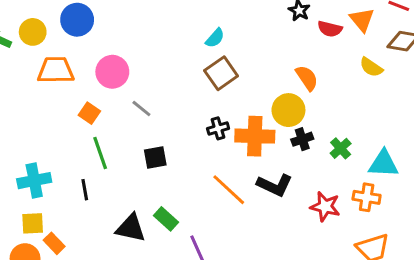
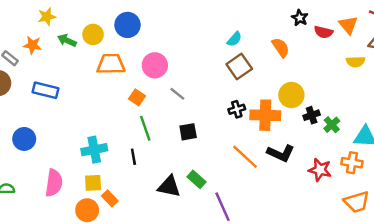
yellow semicircle: (371, 67) -> (356, 62), turned -36
orange semicircle: (307, 78) -> (281, 48), moved
black cross: (302, 139) -> (312, 115), moved

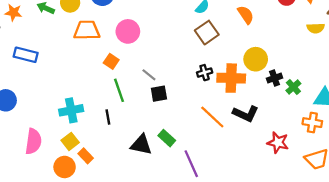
gray line: (177, 94) -> (149, 75), moved
red star: (320, 170) -> (278, 143), moved
yellow square: (93, 183) -> (70, 141), turned -35

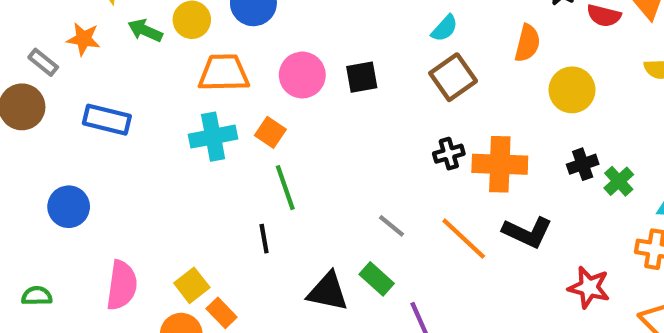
orange semicircle: (246, 15) -> (527, 43), turned 48
yellow circle: (256, 59) -> (572, 90), moved
gray line: (149, 75) -> (391, 226), moved
black square: (159, 94) -> (362, 77), moved
cyan cross: (71, 110) -> (213, 137), moved

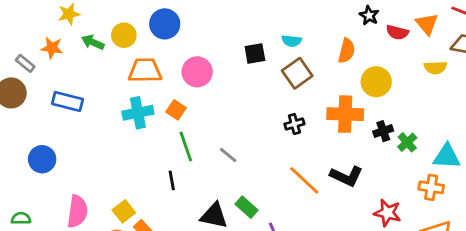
cyan semicircle: (445, 28) -> (292, 41), turned 54
black square: (362, 77) -> (255, 54), moved
orange cross: (500, 164) -> (345, 114), moved
gray line: (391, 226) -> (228, 155), moved

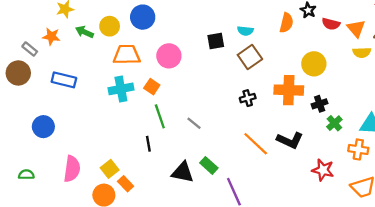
orange triangle: (427, 24) -> (356, 28), moved
orange semicircle: (347, 51) -> (286, 23), moved
green cross: (407, 142) -> (334, 123), moved

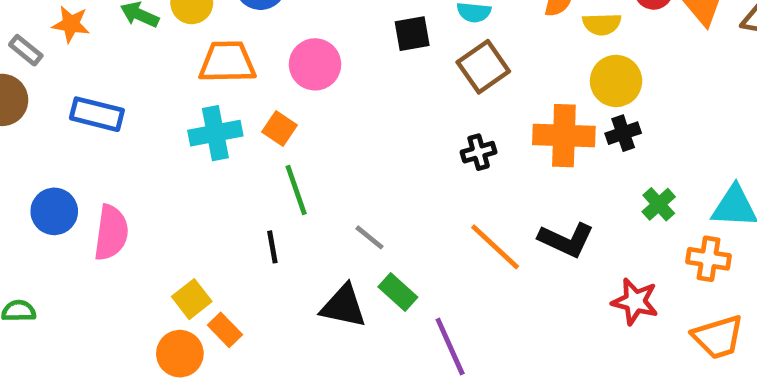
yellow semicircle: (362, 52) -> (602, 24), moved
black cross: (320, 104) -> (623, 133), moved
gray line: (194, 123) -> (370, 237), moved
pink semicircle: (72, 169) -> (111, 233), moved

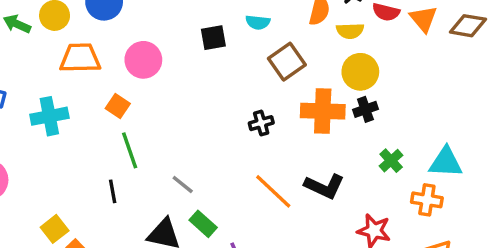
brown square: (483, 67) -> (287, 62), moved
cyan cross: (215, 133) -> (49, 116), moved

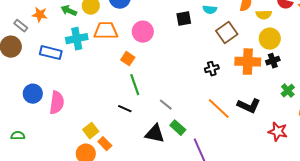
cyan cross: (49, 116) -> (77, 39), moved
black line: (113, 191) -> (125, 109), turned -56

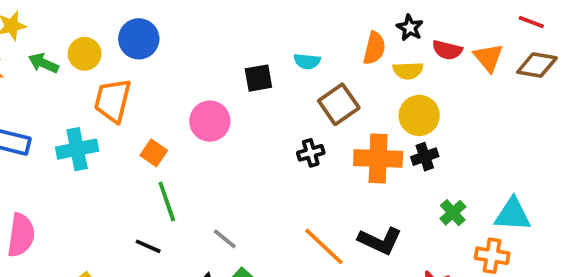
orange trapezoid: (106, 31) -> (113, 101), turned -75
pink circle: (143, 32) -> (210, 121), moved
cyan cross: (77, 39) -> (77, 149), moved
black cross: (212, 69) -> (311, 153), moved

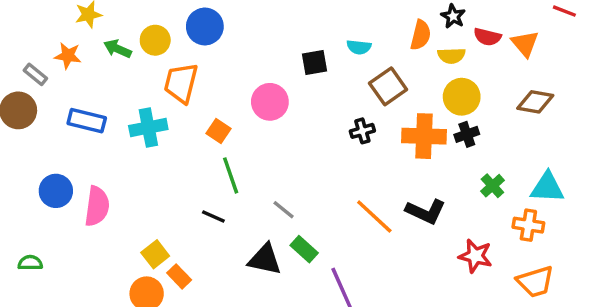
brown diamond: (537, 65) -> (535, 102), moved

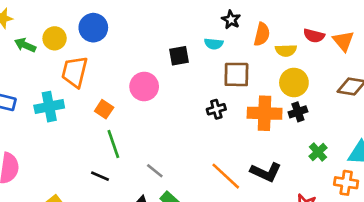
black star: (453, 16) -> (231, 20), moved
brown square: (388, 86) -> (236, 74), turned 36

